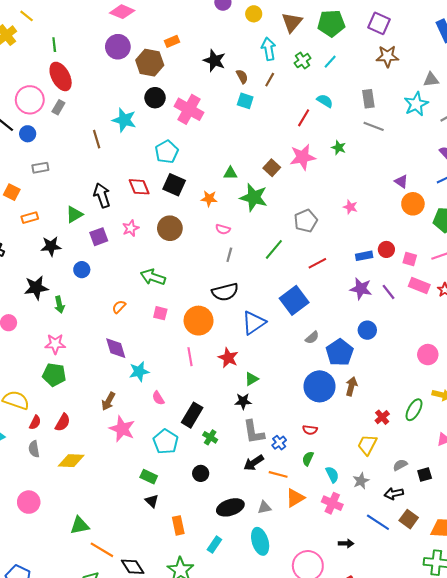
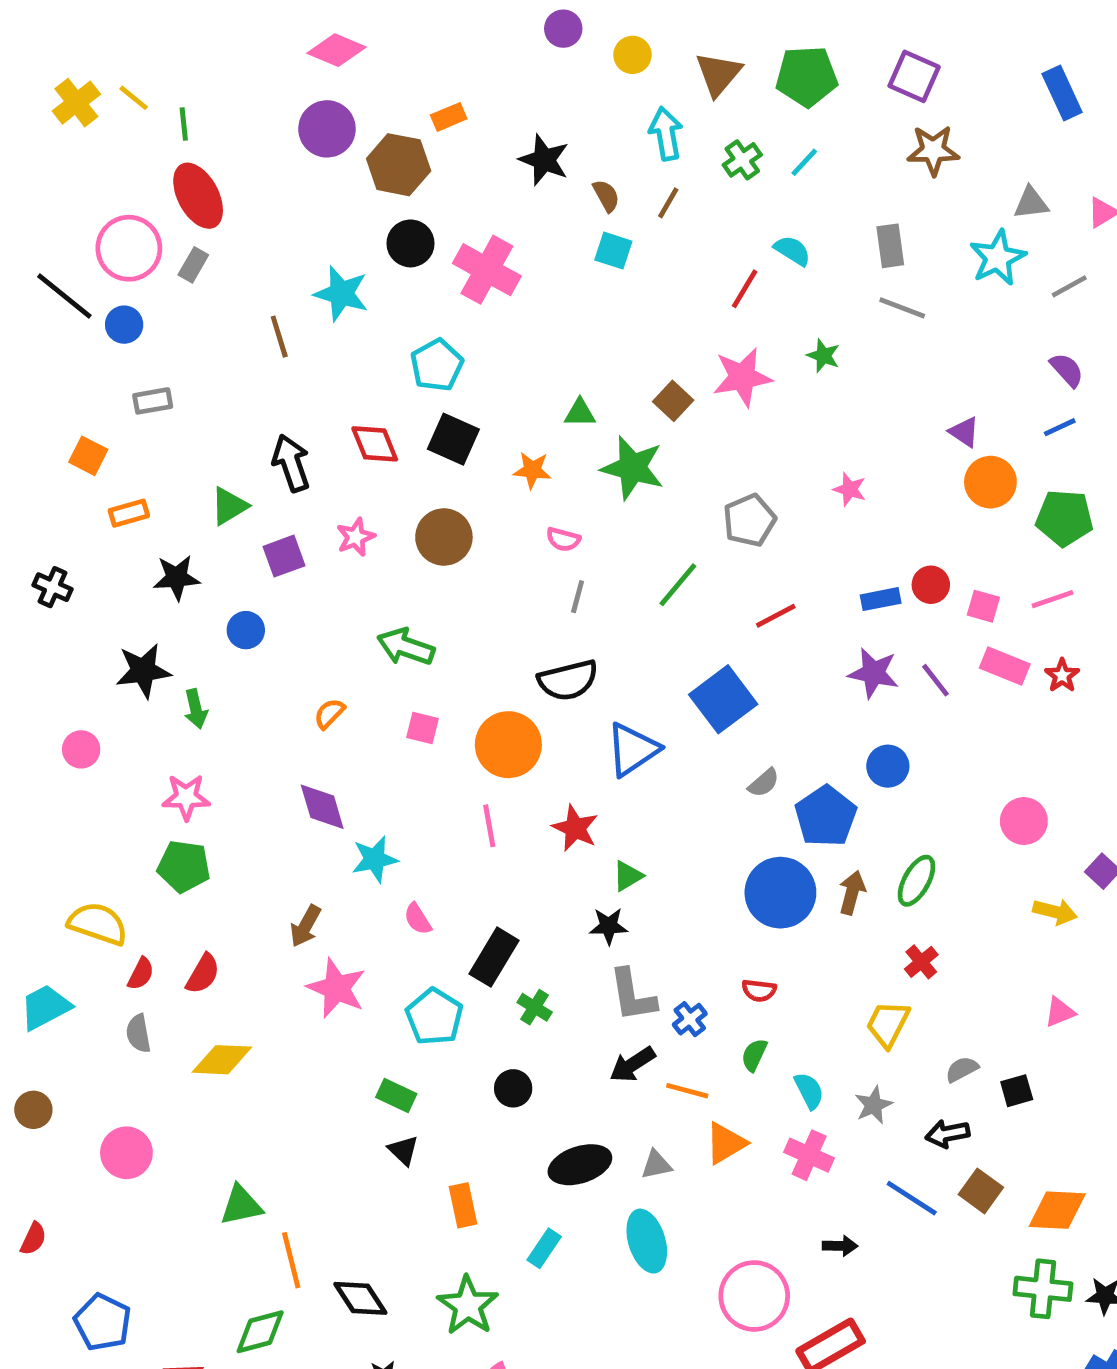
yellow line: (27, 16) -> (134, 98), moved
green ellipse: (414, 410) -> (916, 881), moved
orange line: (102, 550) -> (291, 1260), turned 45

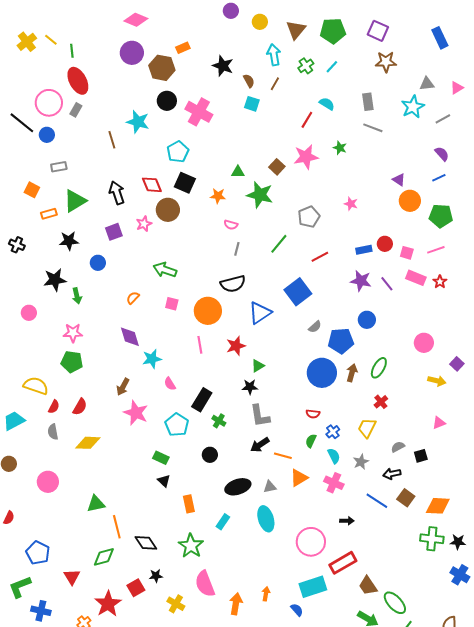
green triangle: (229, 506) -> (75, 201), moved, size x1.4
brown circle: (444, 537) -> (168, 210), moved
blue pentagon: (826, 816) -> (341, 341), turned 30
red star: (575, 828) -> (236, 346), turned 30
blue cross: (690, 1019) -> (333, 432), moved

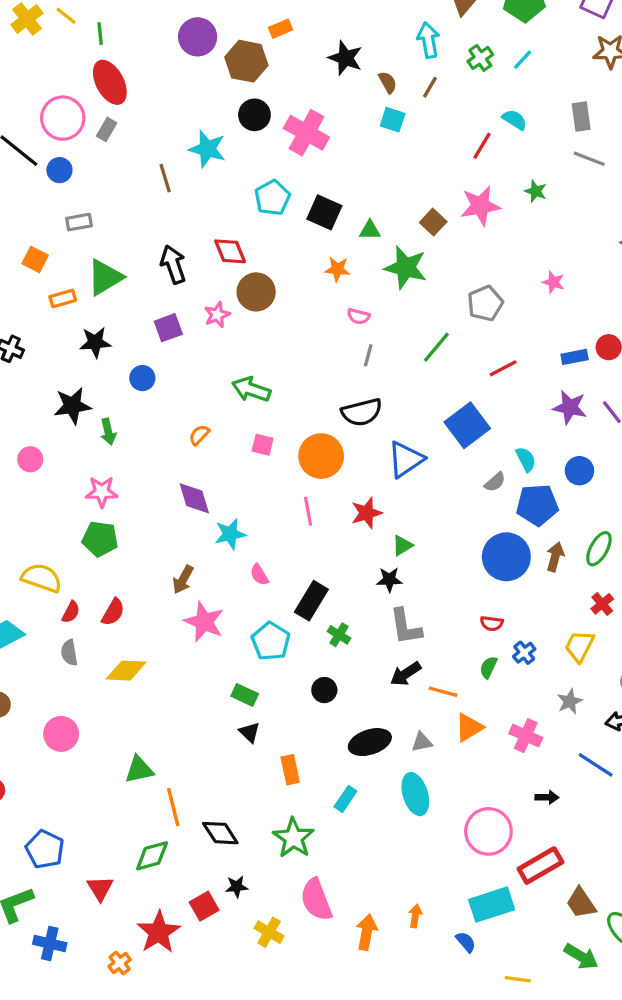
black square: (185, 183) -> (324, 212), moved
cyan semicircle: (334, 456) -> (526, 459), moved

